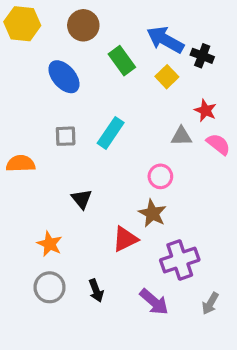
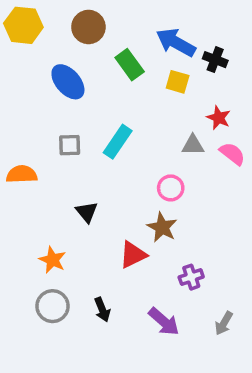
yellow square: (167, 77) -> (178, 82), turned -30
purple cross: (180, 260) -> (191, 277), size x0.6

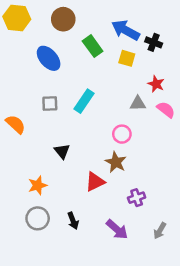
orange semicircle: (22, 174) -> (16, 124), turned 45
orange star: (53, 260) -> (38, 185), turned 30

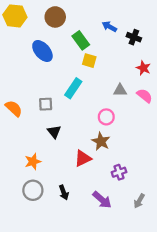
blue arrow: (126, 30) -> (109, 27), size x0.6
yellow square: (127, 58) -> (89, 61), moved
red star: (156, 84) -> (143, 68), moved
gray square: (50, 103) -> (46, 104), moved

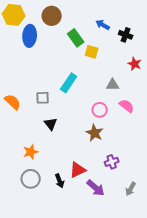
blue ellipse: (42, 51) -> (30, 36), moved, turned 45
yellow square: (89, 61) -> (92, 52), moved
pink semicircle: (145, 96) -> (127, 106), moved
red triangle: (83, 158) -> (78, 170), moved

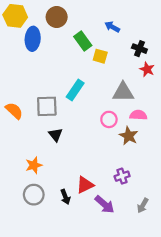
black cross: (126, 35) -> (139, 49), moved
gray triangle: (113, 85) -> (123, 92), size x1.5
gray square: (43, 98) -> (47, 106), size x1.5
pink semicircle: (127, 106) -> (138, 115), turned -35
brown star: (95, 133) -> (129, 136), moved

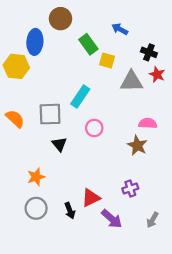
yellow hexagon: (15, 16) -> (16, 66), moved
gray triangle: (123, 92) -> (131, 81), moved
pink circle: (109, 119) -> (94, 128), moved

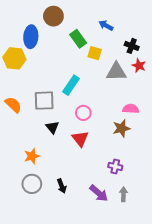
brown star: (137, 145) -> (121, 128), turned 30
purple cross: (130, 189) -> (115, 166), turned 32
red triangle: (91, 198) -> (80, 139), moved, turned -42
gray arrow: (152, 220) -> (123, 194), moved, turned 152

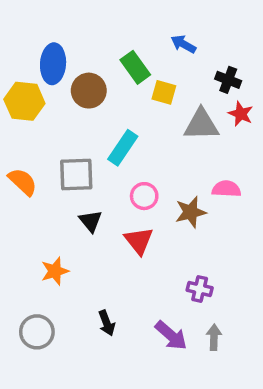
brown circle: (53, 16) -> (89, 91), moved
brown star: (121, 128) -> (191, 212), moved
gray circle: (32, 184) -> (37, 332), moved

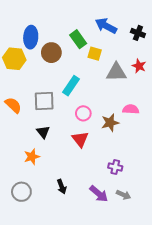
blue arrow: (183, 44) -> (106, 26), size x1.5
black cross: (228, 80) -> (138, 33), moved
black triangle: (91, 221) -> (43, 132), moved
gray arrow: (214, 337) -> (124, 195), turned 112

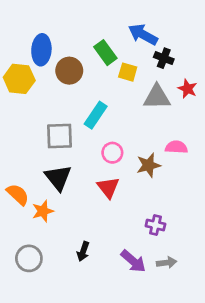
black cross: (138, 33) -> (164, 58), moved
orange semicircle: (13, 105) -> (18, 194), moved
black triangle: (43, 132) -> (58, 178), size x1.5
black arrow: (62, 187) -> (83, 251), turned 40
gray arrow: (124, 195) -> (167, 263), turned -32

